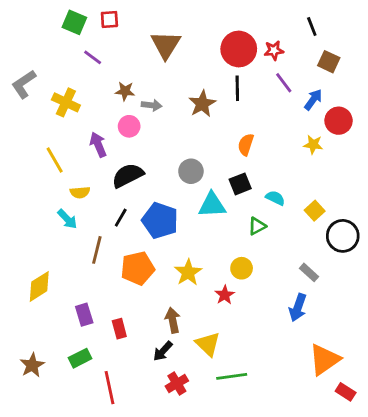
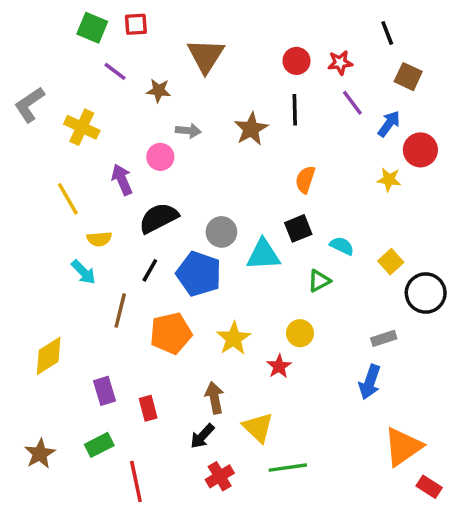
red circle: (239, 49) -> (296, 61), size x0.6
brown star: (125, 91) -> (159, 91), moved
gray circle: (191, 171) -> (221, 232), moved
gray rectangle: (309, 272) -> (384, 338), turned -60

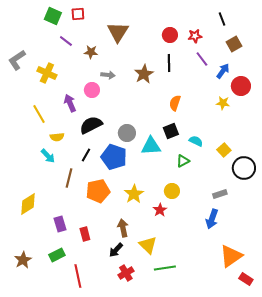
brown square: (408, 77) -> (234, 44), turned 35

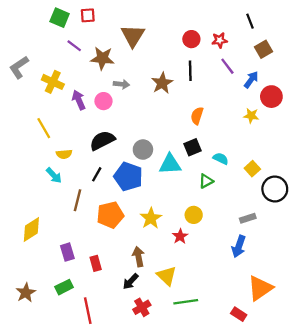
brown star: (91, 52) -> (102, 58), size x1.5
purple arrow: (70, 103) -> (79, 100), moved
red rectangle: (246, 279) -> (239, 314), moved

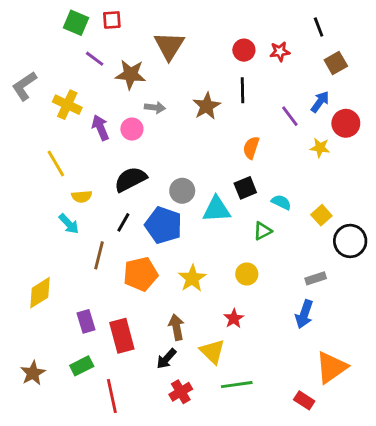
purple line: (227, 66) -> (290, 116), moved
red star: (180, 236) -> (234, 319), moved
red rectangle: (96, 263) -> (122, 336), size x1.6

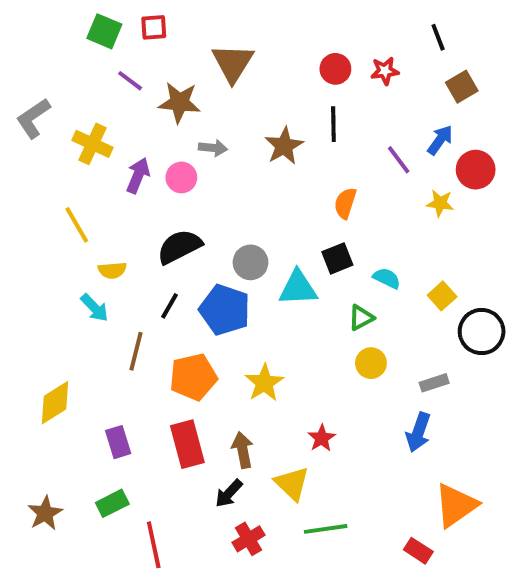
purple arrow: (100, 128) -> (138, 176), turned 45
yellow circle: (247, 274) -> (371, 363), moved
red rectangle: (122, 336) -> (187, 444), moved

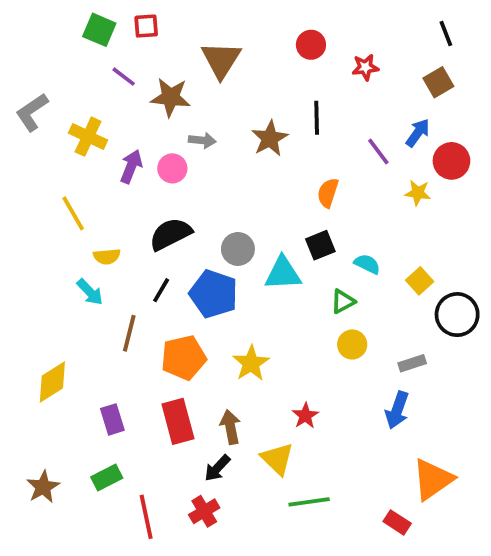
black line: (438, 37) -> (446, 34), moved
red circle: (335, 69) -> (311, 45), moved
red cross: (249, 539) -> (204, 511), moved

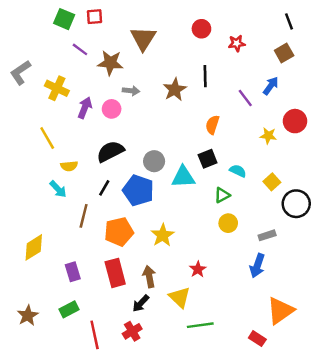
red circle: (451, 161) -> (295, 121), moved
yellow star: (418, 193) -> (268, 136), moved

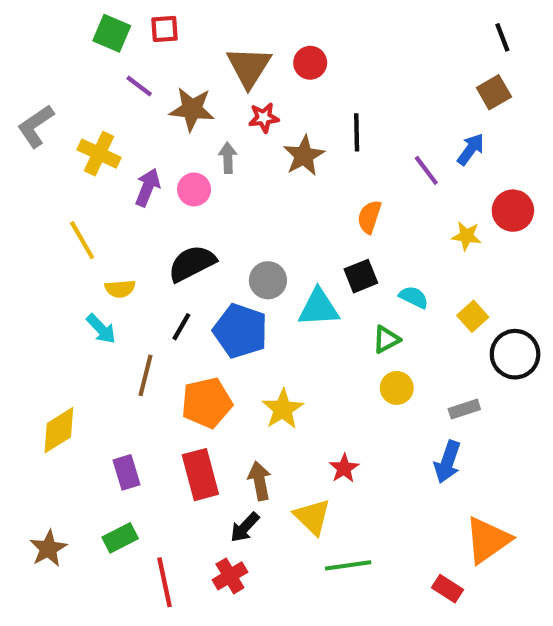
red circle: (201, 29) -> (310, 63), moved
red star: (237, 43) -> (264, 118), moved
gray arrow: (131, 91) -> (228, 158), turned -98

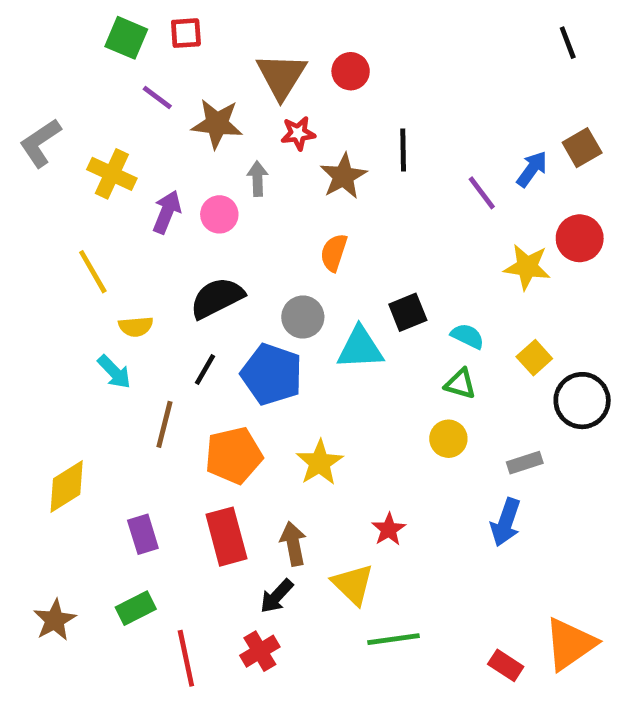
brown square: (494, 92) -> (582, 148), moved
orange semicircle: (369, 217) -> (334, 253), moved
yellow star: (466, 236) -> (527, 267), size x1.4
green triangle: (386, 339) -> (460, 384), moved, turned 44
orange triangle: (488, 540) -> (570, 644), moved

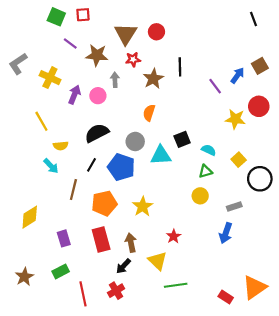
green triangle: (460, 384) -> (205, 171), turned -32

